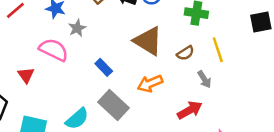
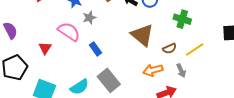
yellow line: (218, 50) -> (195, 49), turned 66
blue rectangle: (104, 67) -> (96, 49), moved
orange arrow: (150, 84) -> (153, 70), moved

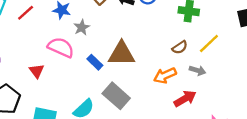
brown triangle: (142, 35) -> (122, 54), moved, turned -30
gray arrow: (181, 71) -> (198, 70), turned -40

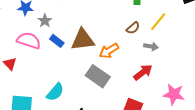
blue rectangle: (95, 62) -> (57, 41), moved
orange arrow: (165, 75) -> (109, 51), moved
gray rectangle: (116, 96) -> (98, 76), moved

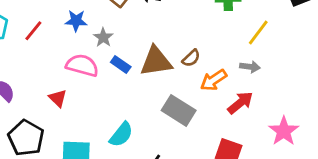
brown semicircle: (133, 28) -> (191, 58), moved
orange arrow: (109, 51) -> (214, 80), moved
pink star: (174, 94) -> (284, 131), turned 30

